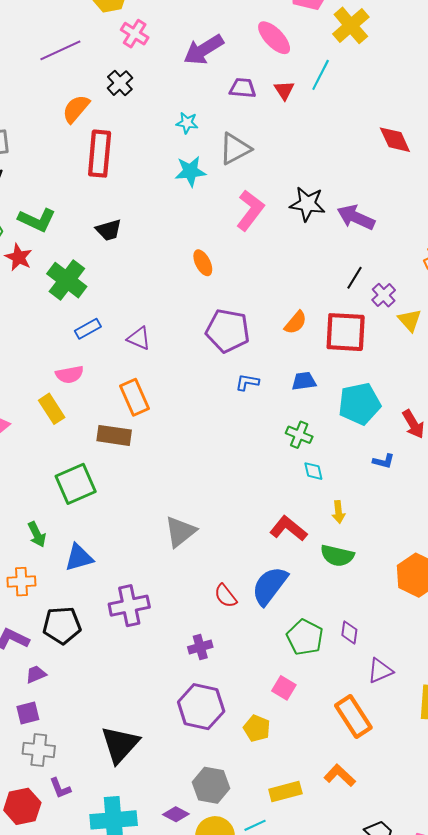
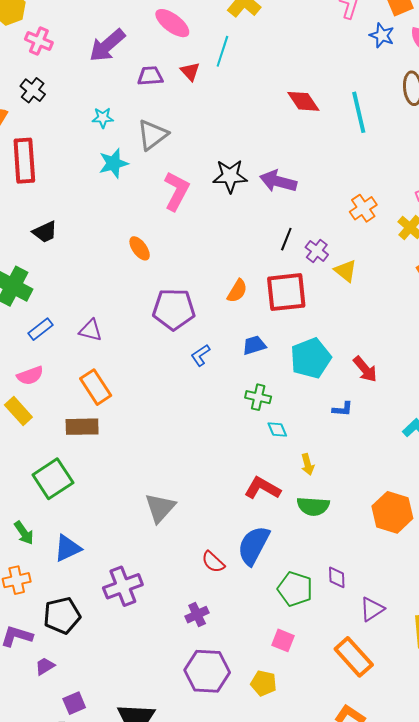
blue L-shape: (247, 382) -> (201, 355), turned -35
purple square: (28, 713) -> (74, 703), moved

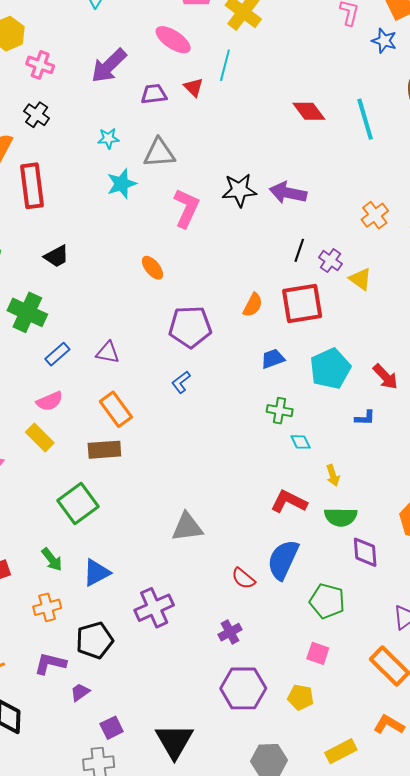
gray triangle: (152, 135) -> (159, 153), turned 36
blue L-shape: (201, 355) -> (181, 382), moved
gray triangle: (160, 508) -> (187, 527), turned 44
purple diamond: (337, 577) -> (365, 552), moved, size x1.4

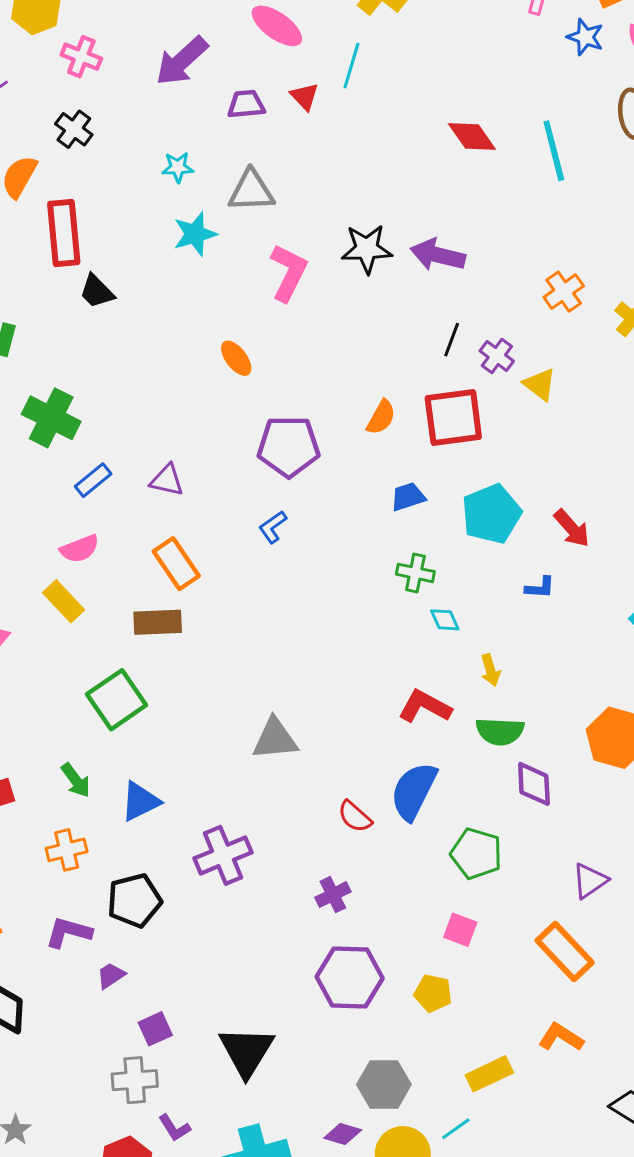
black trapezoid: (57, 256) -> (97, 291), moved, turned 72

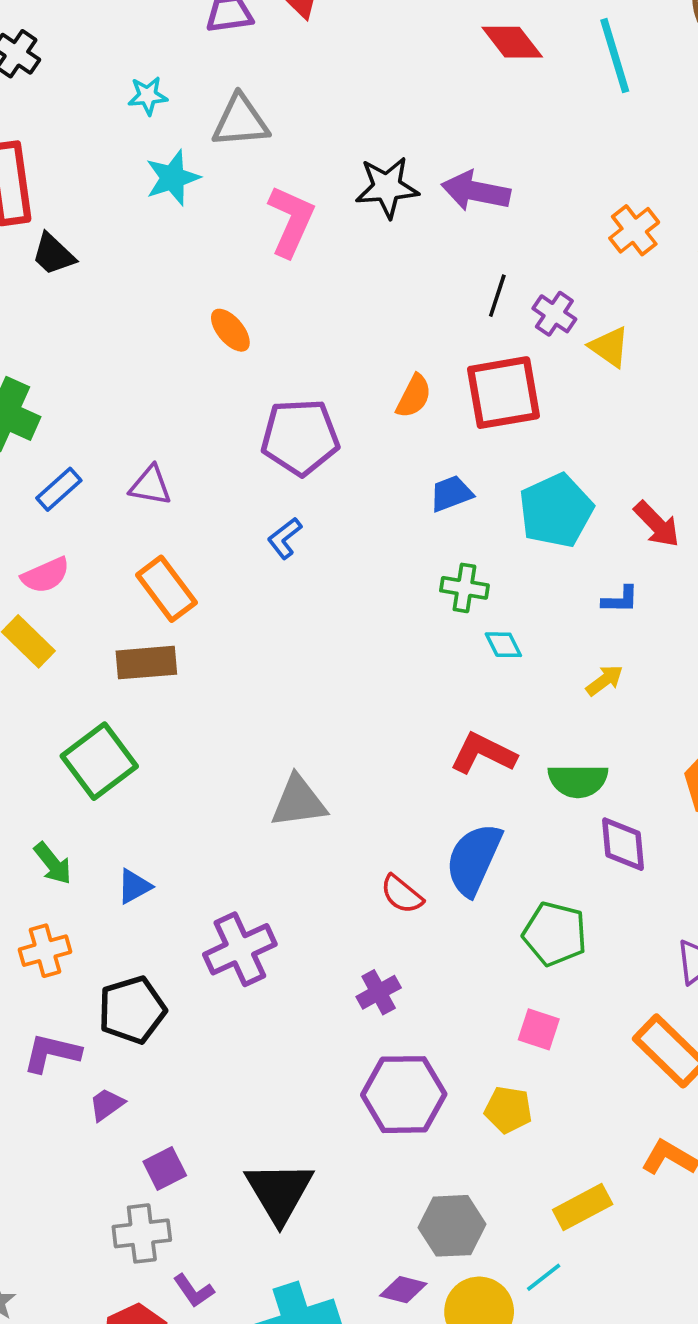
yellow arrow: (490, 670) -> (605, 680), moved, turned -108
blue triangle: (140, 801) -> (134, 886), size x0.7

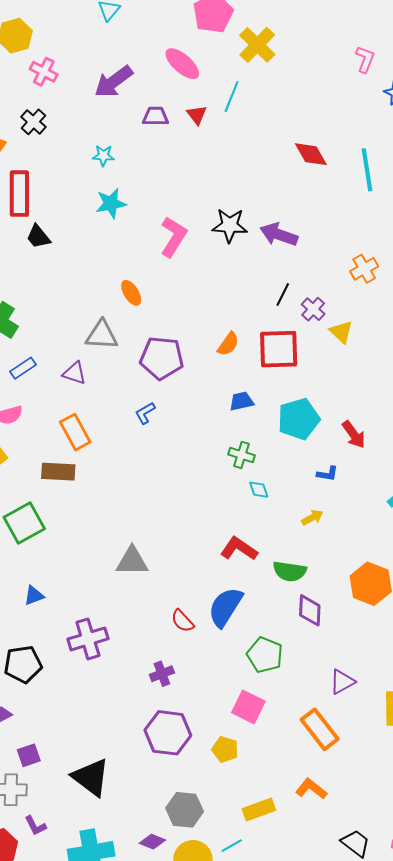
gray triangle: (240, 121) -> (102, 335), moved
pink square: (539, 1029) -> (248, 707), size x1.4
black triangle: (279, 1192) -> (91, 777), turned -30

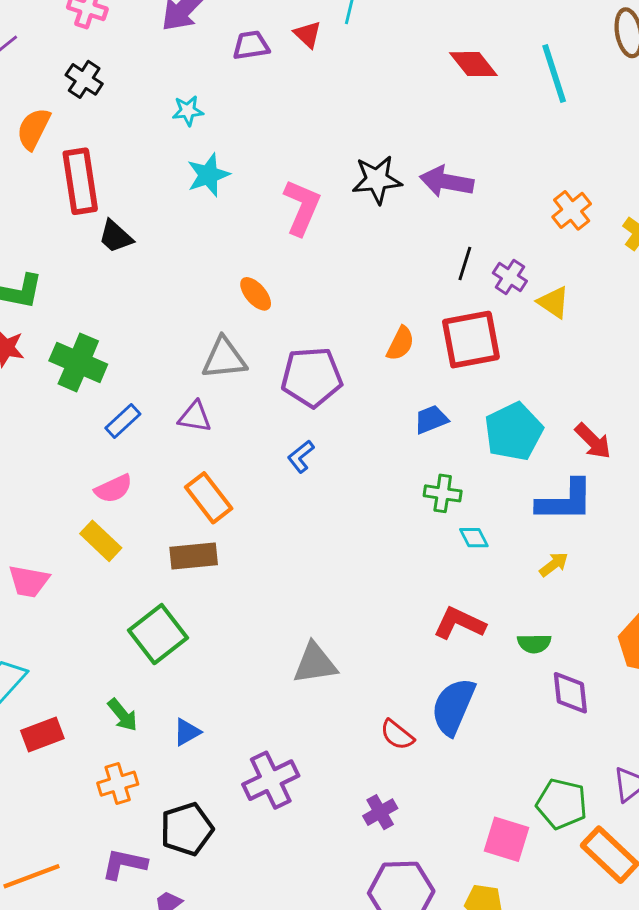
blue L-shape: (327, 474) -> (565, 501), size x2.0
green semicircle: (290, 571) -> (534, 643), size x0.7
green pentagon: (265, 655) -> (562, 804), moved

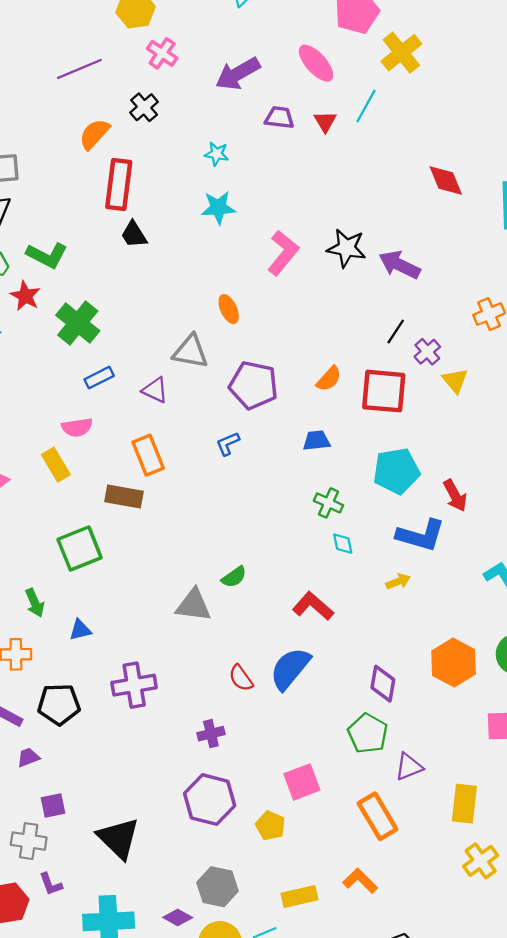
blue trapezoid: (431, 420) -> (316, 441), moved
green semicircle: (534, 643) -> (234, 577), moved, turned -50
green pentagon: (562, 804) -> (368, 733), moved
pink square: (506, 839) -> (302, 782), turned 36

